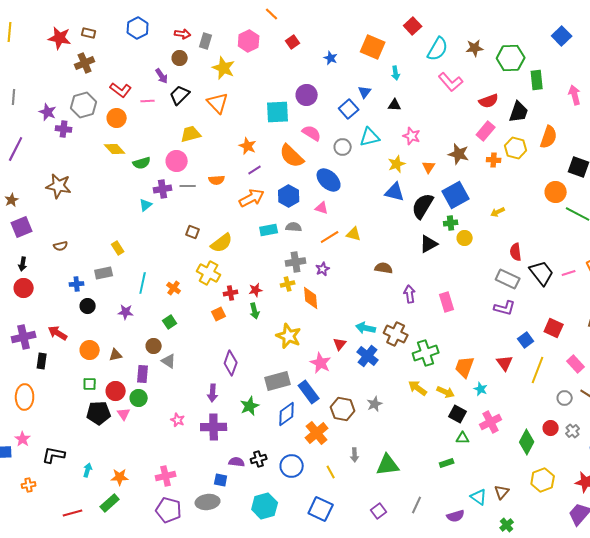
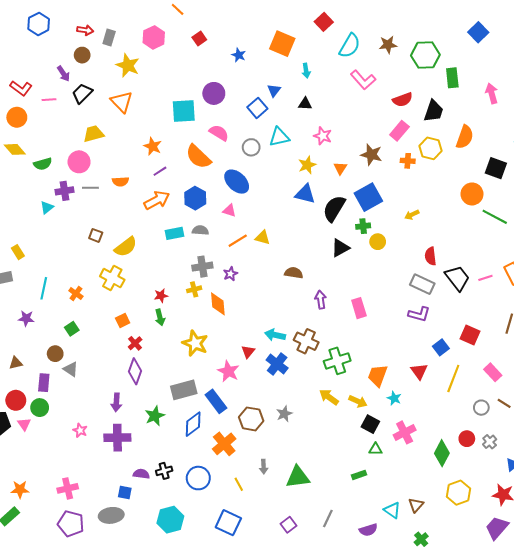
red cross: (231, 293) -> (135, 343), moved, turned -32

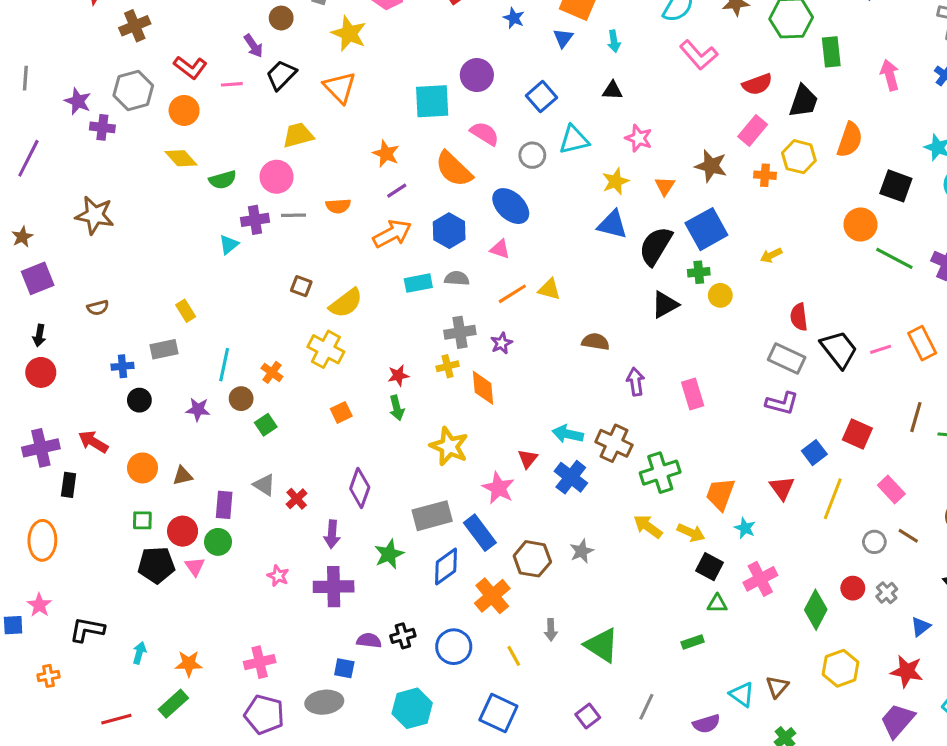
blue triangle: (274, 90) -> (563, 38), moved
red cross: (135, 343) -> (297, 499), moved
brown circle: (55, 354) -> (241, 399), moved
green triangle: (298, 477) -> (602, 645), turned 40

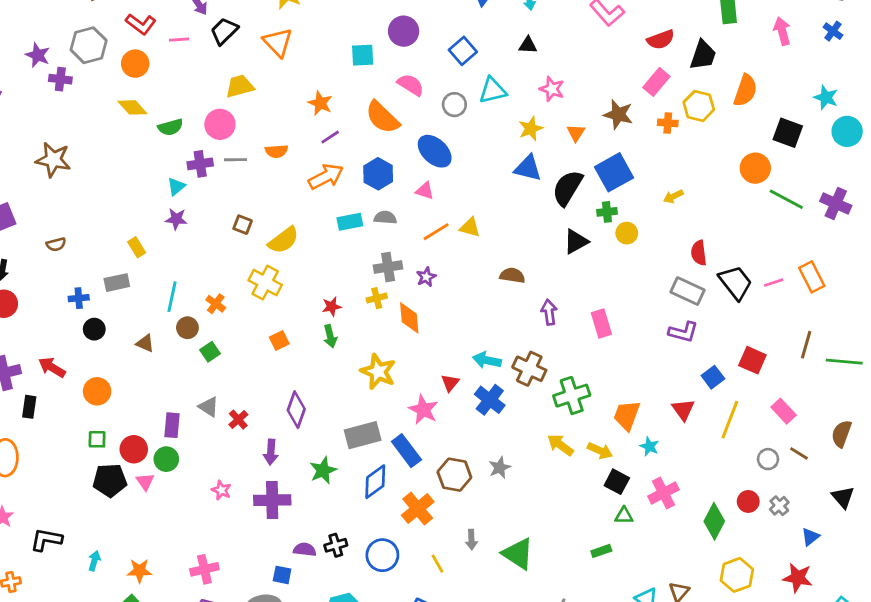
cyan square: (432, 101) -> (363, 55), size x0.7
purple star: (198, 409) -> (176, 219), moved
brown triangle: (183, 476) -> (145, 343), moved, turned 36

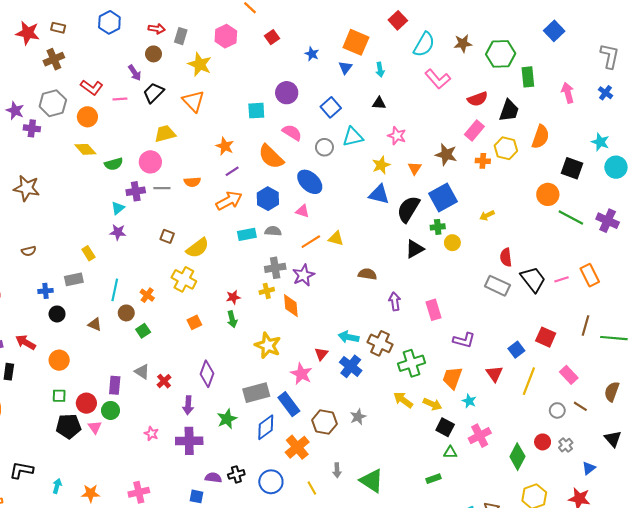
purple star: (426, 277) -> (303, 275), size x1.5
purple L-shape: (683, 332) -> (464, 340), moved

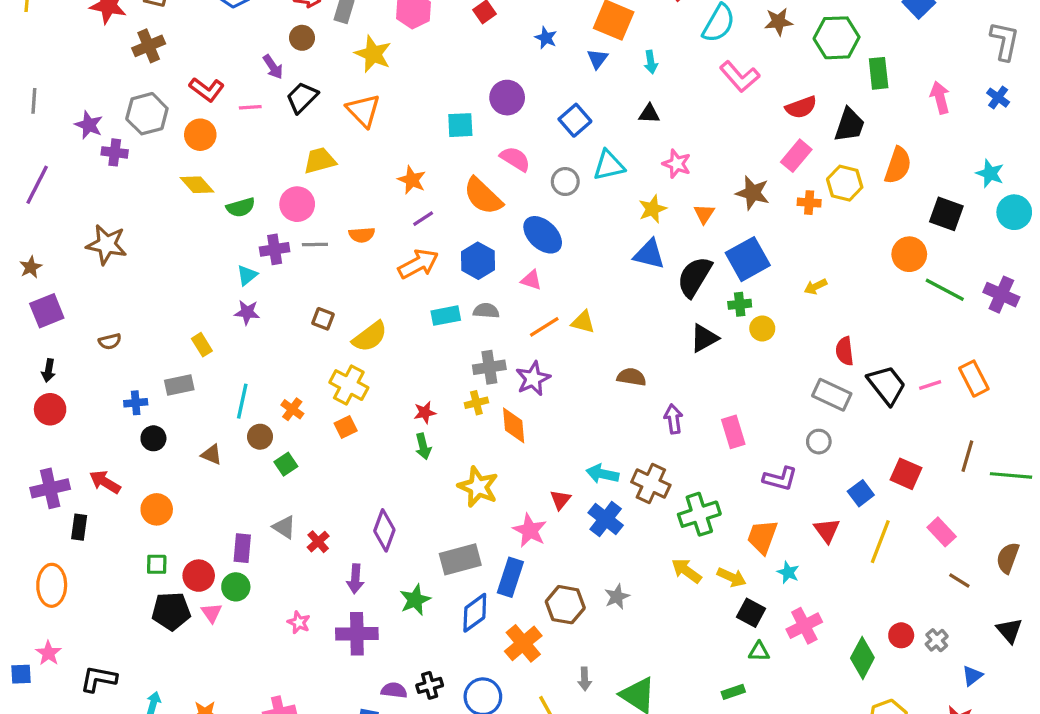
orange square: (194, 322) -> (346, 427), moved
blue rectangle: (289, 404) -> (510, 577), turned 55
gray circle: (557, 410) -> (819, 442), moved

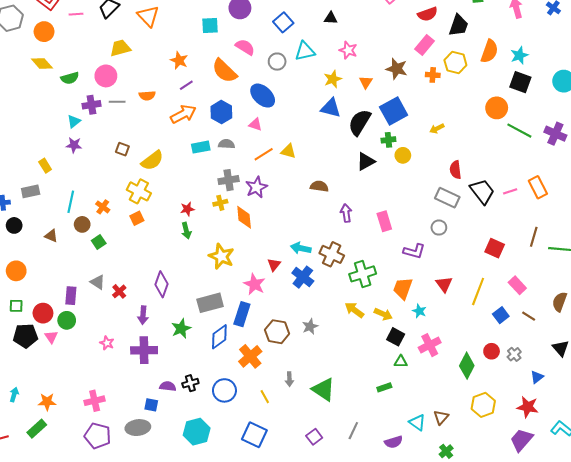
cyan star: (990, 173) -> (519, 55), moved, turned 30
blue square: (861, 493) -> (501, 315), moved

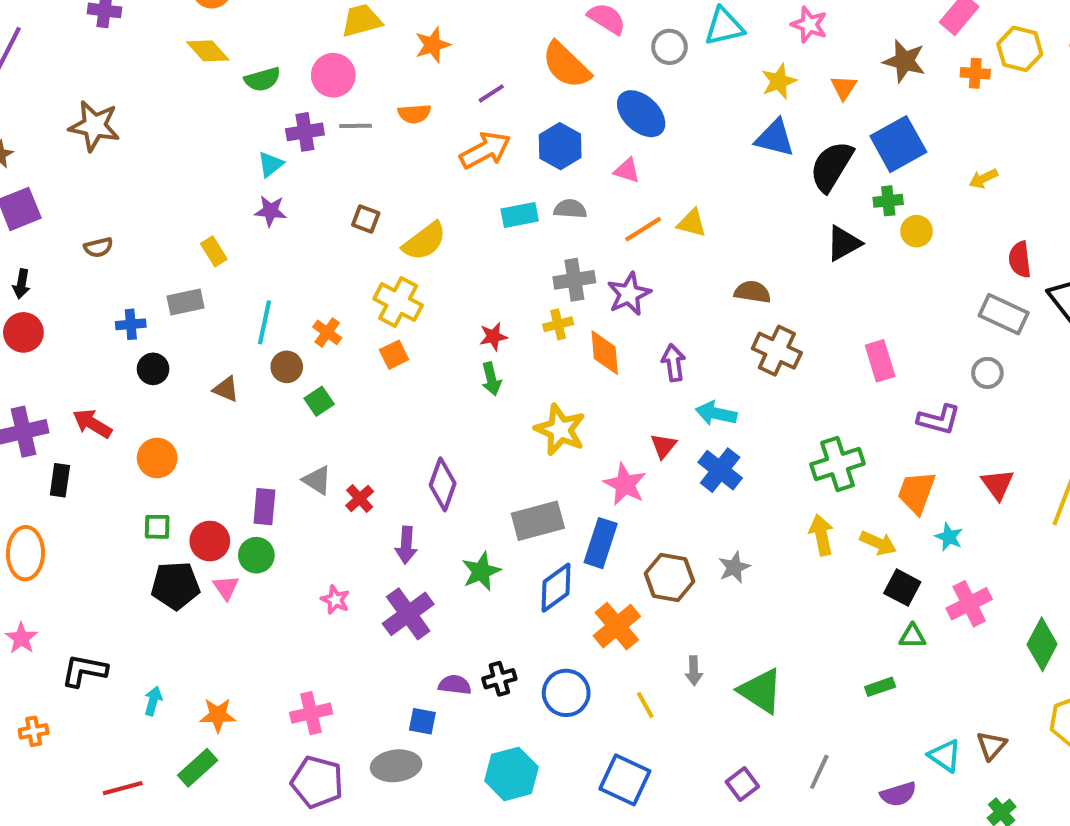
orange star: (179, 60) -> (433, 45), moved, turned 30
purple arrow: (346, 213) -> (674, 363), moved
brown cross: (332, 254) -> (777, 351), moved
yellow arrow: (354, 310) -> (821, 535), turned 42
purple cross: (144, 350) -> (408, 614), turned -35

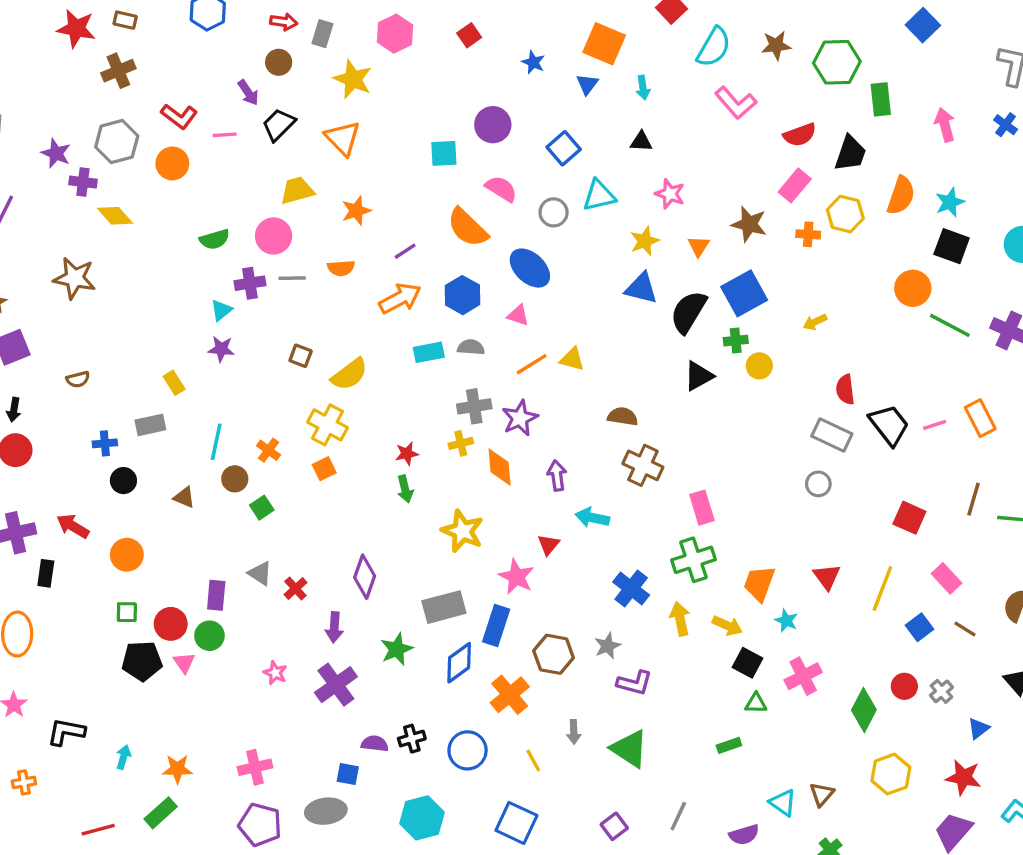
yellow diamond: (208, 51) -> (115, 216), moved
pink rectangle: (880, 361) -> (702, 508), moved
purple L-shape: (939, 420) -> (634, 683), moved
blue cross: (720, 470) -> (631, 588), moved

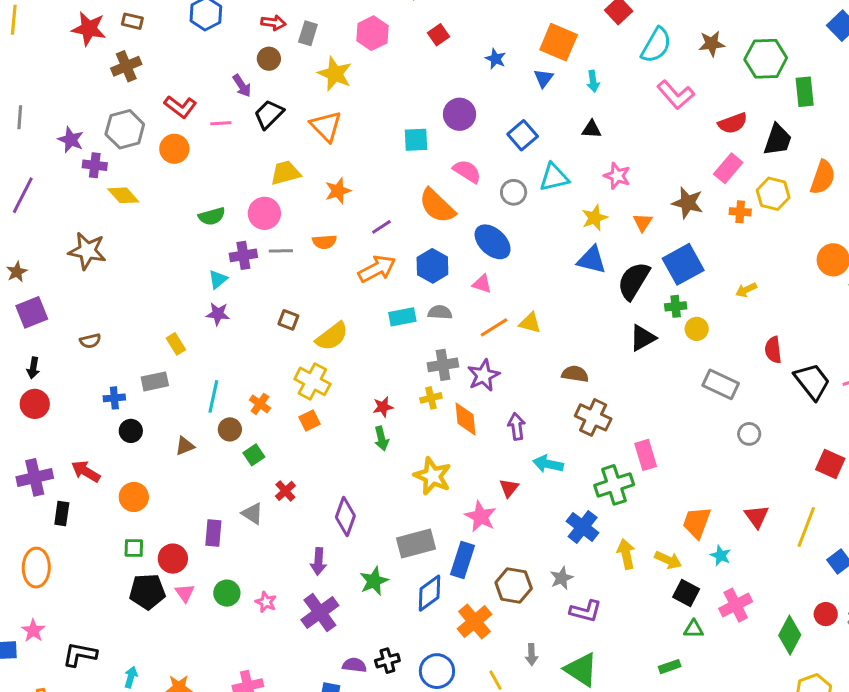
gray rectangle: (832, 435) -> (721, 384), moved
brown triangle: (184, 497) -> (185, 446), turned -45
green cross: (694, 560) -> (614, 485), moved
red cross: (295, 588) -> (285, 491), moved
green circle: (209, 636) -> (227, 593), moved

